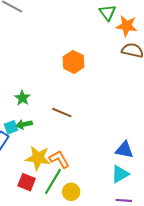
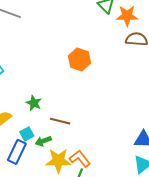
brown line: (62, 113) -> (60, 121), moved
green arrow: (24, 124) -> (43, 141), moved

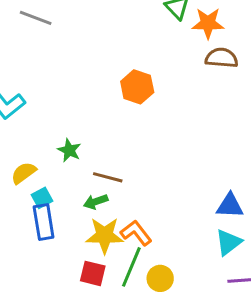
cyan square: (27, 134) -> (42, 198), moved
green arrow: (43, 141) -> (96, 202), moved
blue rectangle: (17, 152) -> (44, 222), turned -35

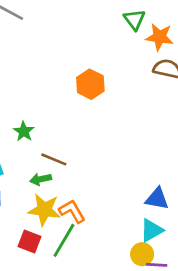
yellow circle: (160, 278) -> (142, 254), moved

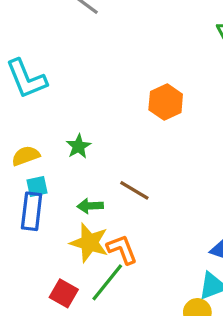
brown line: (54, 159) -> (134, 190), moved
red square: (30, 241) -> (64, 293), moved

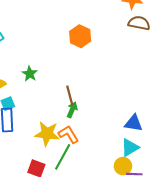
brown line: (134, 190) -> (70, 96), turned 54
green arrow: (90, 206) -> (72, 110), moved, turned 126

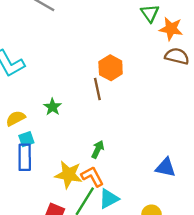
brown line: (70, 96) -> (97, 89), moved
cyan triangle: (130, 148) -> (109, 199), moved

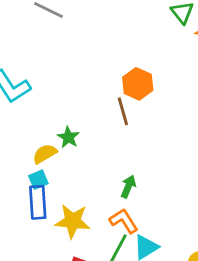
yellow semicircle: (16, 118) -> (45, 154), moved
yellow star: (69, 175) -> (73, 221), moved

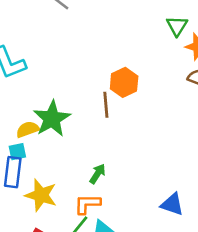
green star: (68, 137) -> (52, 119), size x1.8
orange L-shape: (124, 221) -> (87, 204), turned -68

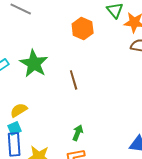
orange hexagon: (124, 82) -> (83, 29), moved
green star: (52, 119) -> (34, 64), moved

